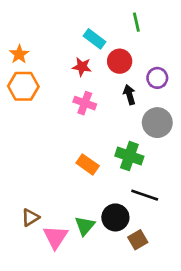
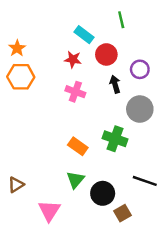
black line: (145, 195) -> (145, 181), moved
brown triangle: (30, 217) -> (16, 185), moved
green triangle: (85, 226) -> (75, 180), moved

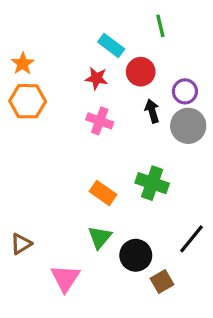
gray circle: (140, 109) -> (188, 126), moved
black line: (145, 181) -> (191, 239), turned -70

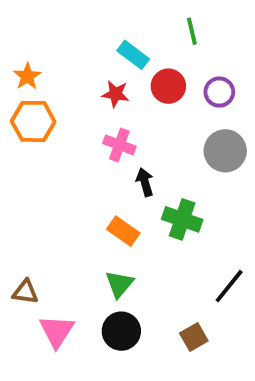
purple circle: (185, 91) -> (219, 92), moved
black arrow: (152, 111) -> (145, 182), moved
brown triangle: (21, 244) -> (25, 292), turned 40
black circle: (136, 255) -> (121, 331), moved
pink triangle: (65, 278) -> (57, 331), moved

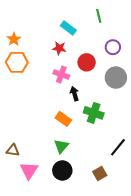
red circle: (168, 86) -> (87, 62), moved

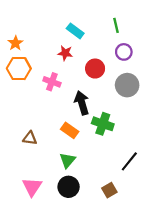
green line: (99, 16) -> (116, 25), moved
pink cross: (61, 74) -> (52, 82), moved
black arrow: (74, 94) -> (82, 103), size x1.5
brown triangle: (13, 150) -> (30, 138), moved

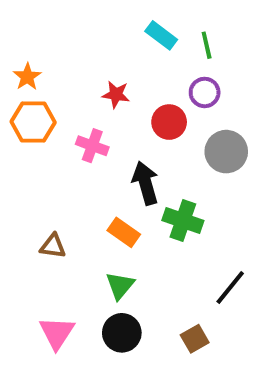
cyan rectangle: (75, 31) -> (161, 35), moved
purple circle: (124, 52) -> (205, 92), moved

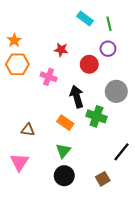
gray circle: (226, 152) -> (116, 91), moved
pink triangle: (57, 333) -> (19, 162), moved

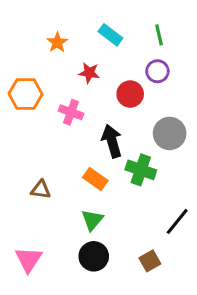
cyan rectangle: (85, 18) -> (110, 35), moved
orange star: (14, 40) -> (57, 42), moved
pink triangle: (19, 162) -> (29, 259), moved

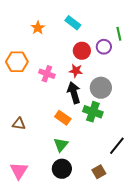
green line: (159, 35) -> (119, 34), moved
red star: (89, 73) -> (76, 71), moved
red circle: (130, 94) -> (82, 51), moved
gray circle: (170, 133) -> (101, 88), moved
brown triangle: (41, 190) -> (19, 124), moved

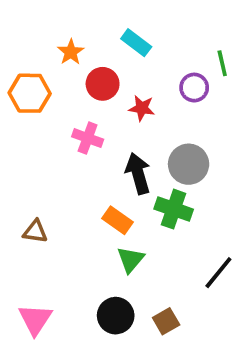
red circle: (82, 51) -> (103, 84), moved
orange hexagon: (17, 62) -> (30, 93), moved
red star: (76, 71) -> (142, 108), moved
green triangle: (61, 145) -> (131, 260), moved
brown square: (99, 172) -> (166, 321), moved

